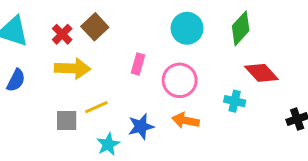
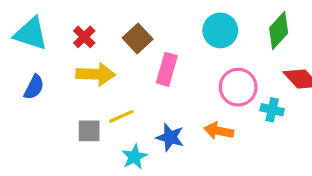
brown square: (95, 27) -> (138, 39), moved
pink rectangle: (138, 64) -> (167, 69), size x1.4
pink circle: (180, 80) -> (238, 87), moved
blue star: (141, 126) -> (170, 137), turned 30

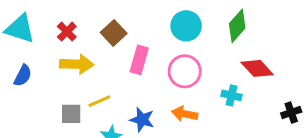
pink circle: (238, 87) -> (185, 71), moved

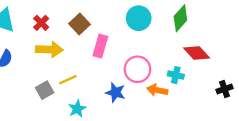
pink circle: (185, 71) -> (137, 69), moved
gray square: (71, 114) -> (45, 90), turned -30
orange arrow: (185, 114) -> (157, 90), moved
blue star: (142, 120) -> (115, 92), moved

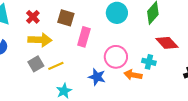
brown square: (79, 24) -> (66, 18), turned -30
gray square: (45, 90) -> (36, 64), moved

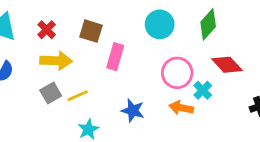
pink circle: (116, 57) -> (177, 73), moved
cyan cross: (149, 62) -> (203, 90), turned 32

